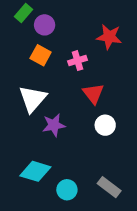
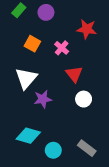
purple circle: (45, 25) -> (46, 12), moved
pink cross: (78, 61) -> (62, 48), turned -32

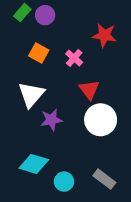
purple circle: (46, 12) -> (45, 15), moved
white circle: (84, 99) -> (101, 120), size x1.6

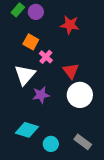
red star: (104, 35) -> (70, 25), moved
pink cross: (74, 58) -> (46, 57), moved

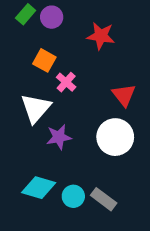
red triangle: (71, 71) -> (124, 95), moved
gray rectangle: (83, 142) -> (104, 199), moved
cyan circle: (51, 144) -> (73, 196), moved

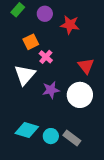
purple circle: (52, 17) -> (45, 14), moved
orange square: (44, 60) -> (31, 42), turned 35
purple star: (59, 137) -> (51, 90), moved

